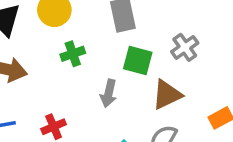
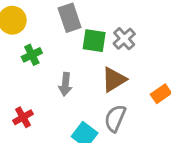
green square: (138, 60) -> (94, 41), moved

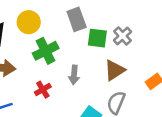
green cross: (32, 55) -> (46, 51), size x1.5
red cross: (23, 117) -> (43, 90), moved

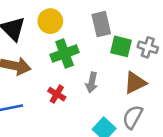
gray cross: (122, 36) -> (148, 47), turned -36
red cross: (43, 90) -> (57, 94), turned -35

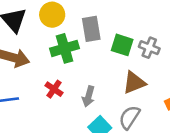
gray rectangle: (101, 24) -> (91, 29), moved
gray arrow: (92, 82) -> (88, 96), moved

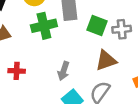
gray cross: (149, 48) -> (122, 29), turned -30
red cross: (54, 89) -> (17, 71), moved, turned -35

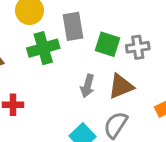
gray arrow: (64, 71) -> (87, 86), moved

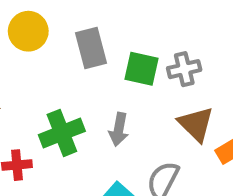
green cross: (43, 48) -> (62, 133), moved
brown triangle: (121, 86) -> (196, 124), moved, turned -48

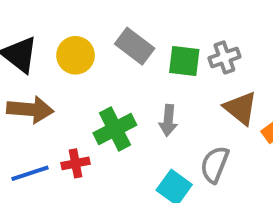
yellow circle: (28, 31) -> (76, 55), moved
gray rectangle: (91, 48) -> (135, 46), turned -33

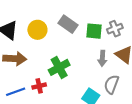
gray arrow: (168, 120) -> (102, 58), moved

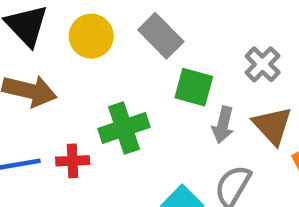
gray cross: (115, 29) -> (263, 64), turned -35
green square: (94, 31) -> (194, 87), moved

